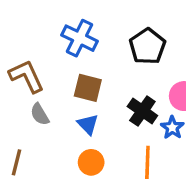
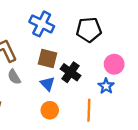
black pentagon: (147, 46) -> (89, 30), turned 30
black cross: (142, 111) -> (70, 72), moved

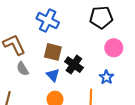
black pentagon: (89, 30) -> (101, 17), moved
pink circle: (114, 64) -> (114, 48), moved

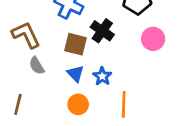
black cross: (74, 65) -> (102, 31), moved
blue star: (106, 77) -> (102, 76), moved

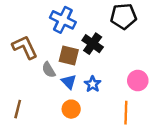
pink circle: (153, 39) -> (138, 81), moved
gray semicircle: (37, 66) -> (49, 70), moved
orange line: (124, 104) -> (126, 113), moved

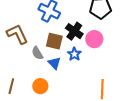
pink circle: (138, 81) -> (94, 39), moved
blue star: (93, 84) -> (74, 54), moved
orange circle: (71, 109) -> (40, 86), moved

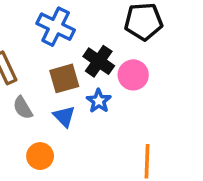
brown square: (54, 41) -> (64, 78), turned -30
gray semicircle: (37, 53) -> (23, 108), moved

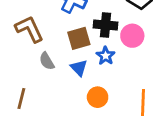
black cross: (99, 61) -> (106, 25), turned -30
orange circle: (40, 156) -> (98, 97), moved

